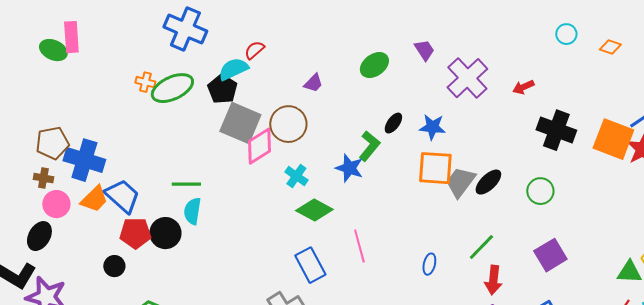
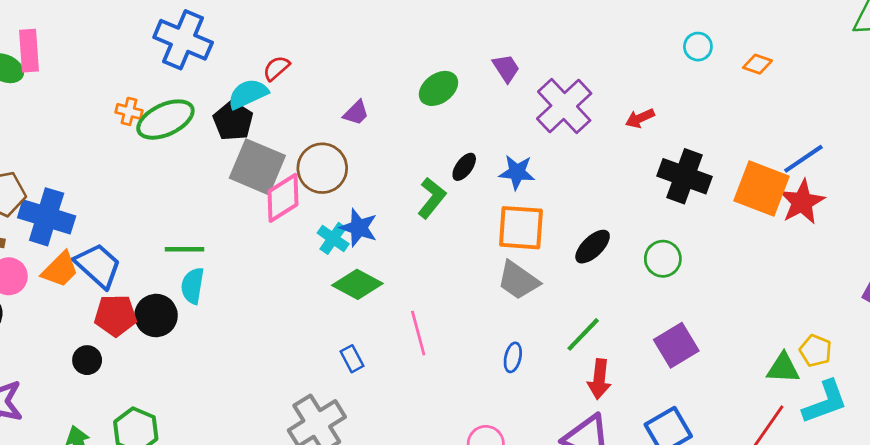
blue star: (349, 168) -> (359, 228), moved
gray trapezoid: (460, 182) -> (518, 280), moved, turned -92
blue rectangle: (310, 265) -> (352, 359), size x0.6

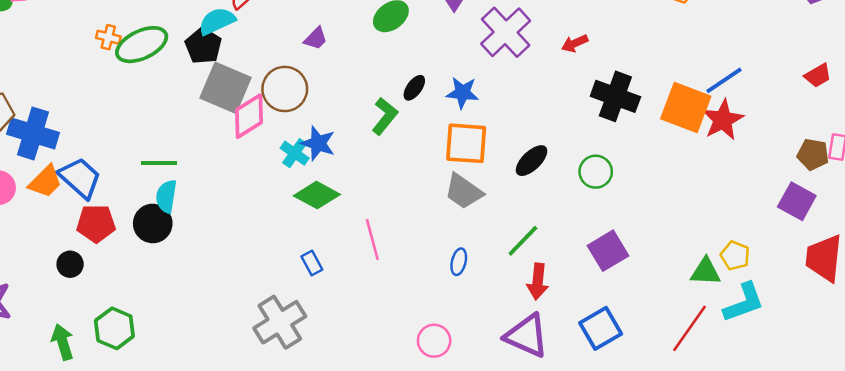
black circle: (156, 315) -> (153, 223), moved

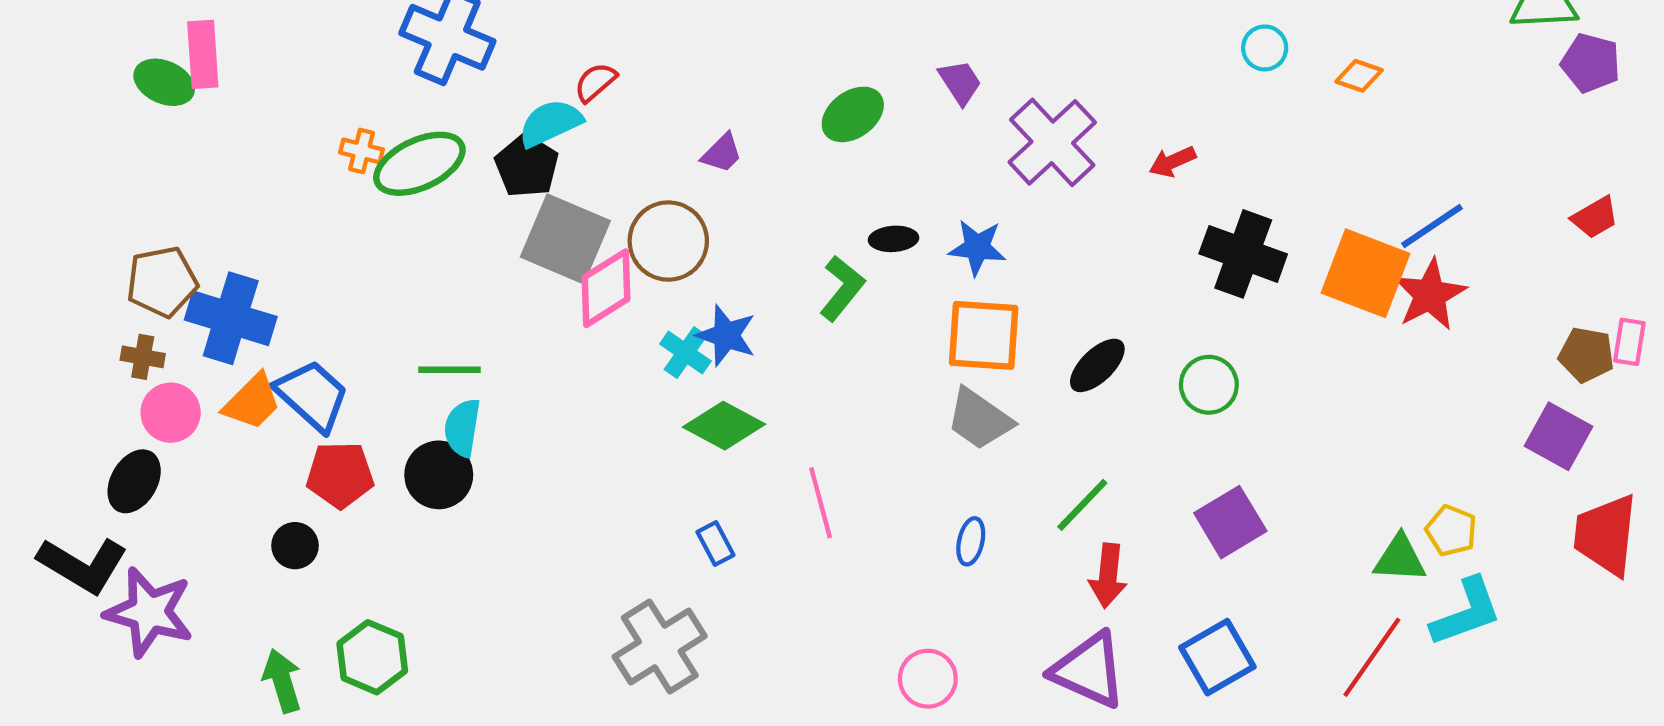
black ellipse: (414, 88) -> (894, 239), turned 50

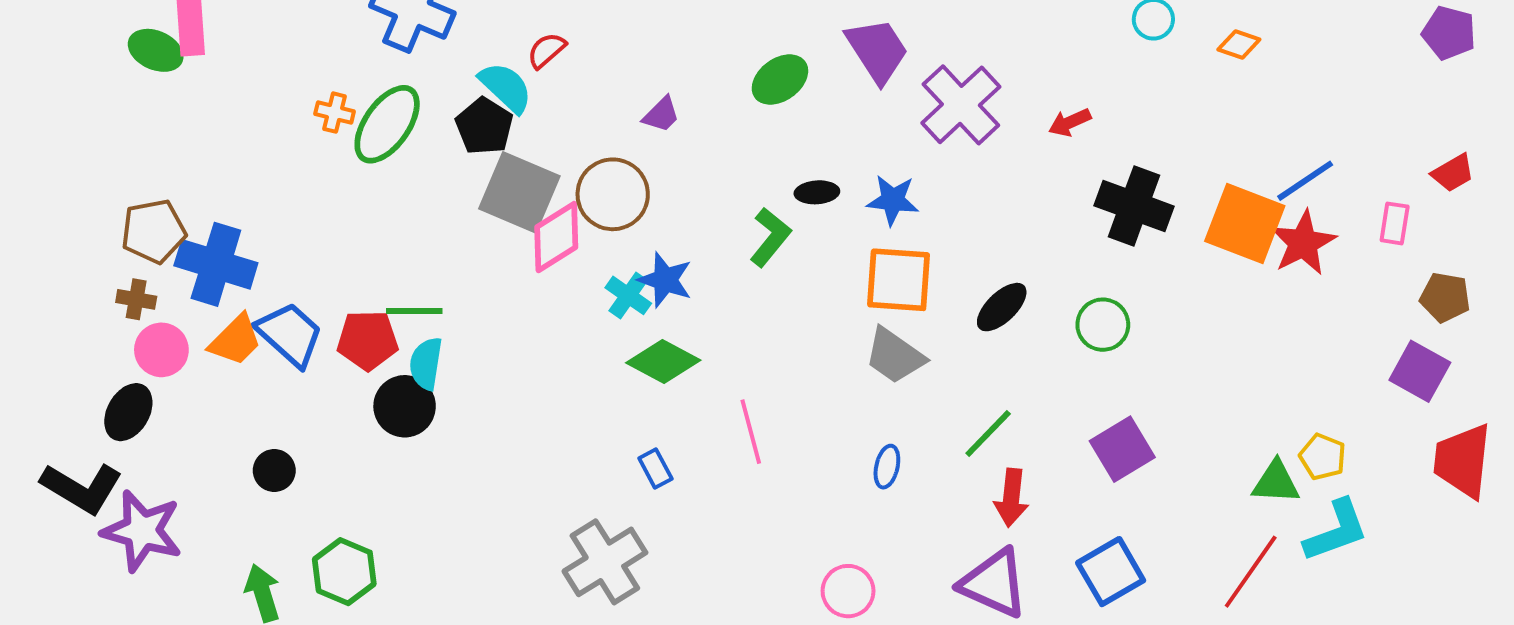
purple trapezoid: (960, 82) -> (877, 50), size x1.6
cyan semicircle: (550, 123) -> (506, 87), turned 68
green ellipse: (419, 164) -> (387, 124), turned -30
pink rectangle: (1629, 342) -> (1395, 223), moved
red pentagon: (340, 475) -> (368, 340), moved

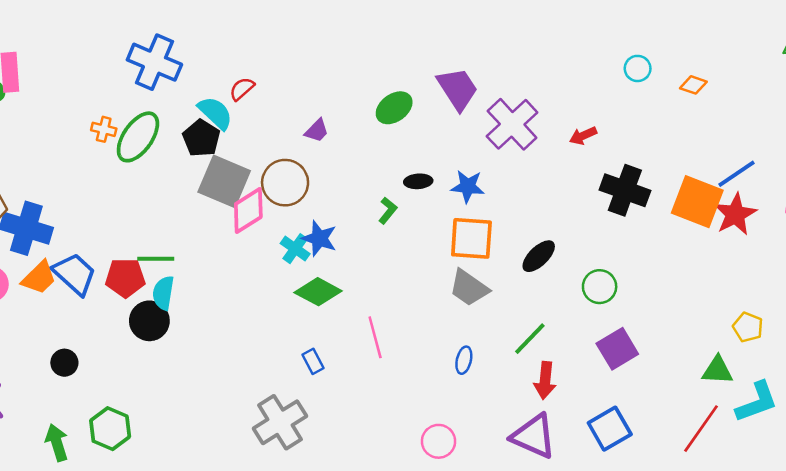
green L-shape: (770, 237) -> (388, 211), size x0.7
green circle: (1103, 325) -> (600, 287), moved
yellow pentagon: (1323, 457) -> (748, 327), moved

